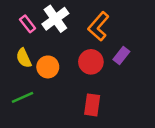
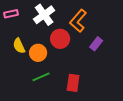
pink rectangle: (28, 24) -> (11, 14), moved, turned -64
red circle: (91, 62) -> (60, 39), moved
green line: (22, 97) -> (41, 77), moved

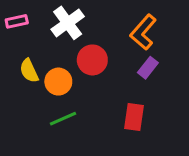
orange L-shape: (78, 21) -> (143, 32), moved
red rectangle: (73, 83) -> (134, 117), moved

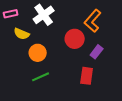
red circle: (92, 60) -> (75, 39), moved
purple rectangle: (148, 68) -> (97, 52), moved
yellow semicircle: (29, 71) -> (22, 34), moved, turned -42

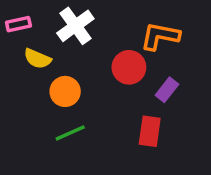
orange L-shape: (93, 21) -> (160, 36), turned 60

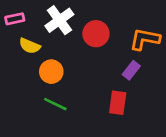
orange L-shape: (160, 36) -> (145, 39), moved
red circle: (129, 67) -> (96, 34), moved
green line: (70, 133) -> (55, 104), turned 50

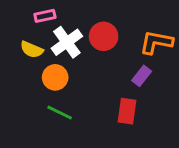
pink rectangle: (15, 19) -> (45, 16), moved
white cross: (59, 20) -> (67, 42), moved

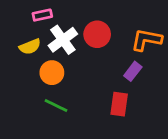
yellow semicircle: (32, 50) -> (30, 47), turned -45

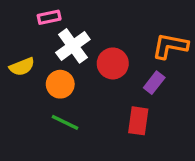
red circle: (97, 34) -> (113, 63), moved
yellow semicircle: (30, 47) -> (22, 67), moved

